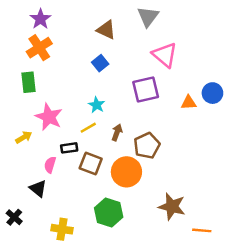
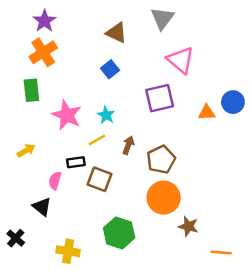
pink star: (49, 117) -> (67, 115), moved
orange circle: (126, 172) -> (164, 198), moved
brown star: (172, 207) -> (188, 226), size x0.7

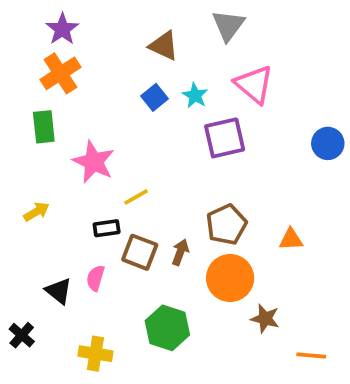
orange triangle: (207, 112) -> (291, 239), moved
cyan star: (106, 115) -> (195, 95), moved
brown arrow: (128, 145) -> (180, 252), moved
pink semicircle: (55, 181) -> (95, 278), moved

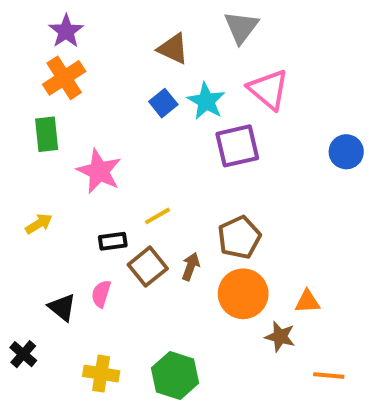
cyan star: (195, 95) -> (206, 101), size x1.4
yellow line: (136, 197) -> (158, 216), moved
orange triangle: (291, 239) -> (307, 302), moved
brown square: (140, 252) -> (148, 267), turned 30
green hexagon: (167, 328) -> (175, 375), moved

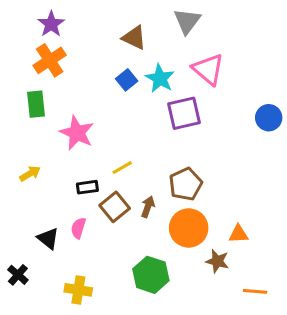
green hexagon: (175, 375) -> (151, 275), moved

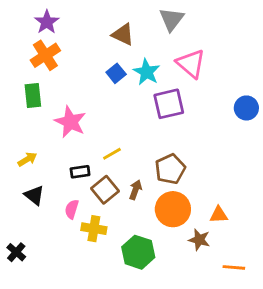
black triangle: (48, 239) -> (34, 195), moved
yellow cross: (78, 290) -> (94, 229), moved

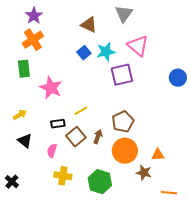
cyan star: (147, 72) -> (106, 52), turned 30
yellow cross: (94, 229) -> (63, 176), moved

